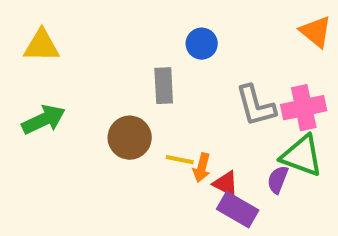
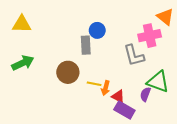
blue circle: (202, 44) -> (97, 30), moved
pink cross: (304, 108) -> (150, 36), moved

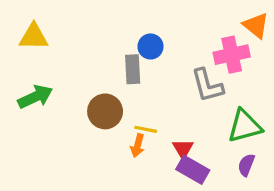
green triangle: (158, 82) -> (245, 126), turned -35
orange arrow: (106, 88) -> (138, 146), moved
purple semicircle: (145, 94) -> (246, 165), moved
red triangle: (118, 96) -> (183, 149), turned 32

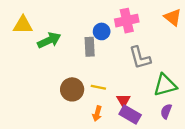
pink cross: (232, 55) -> (127, 21), moved
green arrow: (35, 97) -> (49, 40), moved
brown circle: (105, 111) -> (72, 89), moved
orange arrow: (138, 146) -> (97, 113), moved

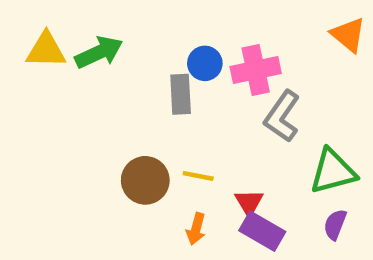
pink cross: (127, 21) -> (256, 70), moved
green arrow: (49, 40) -> (99, 52), moved
gray L-shape: (140, 58) -> (282, 116), turned 50

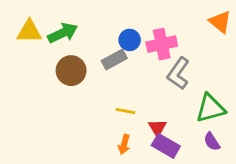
gray rectangle: (181, 94) -> (114, 59), turned 65
brown circle: (145, 180) -> (71, 71), moved
purple semicircle: (335, 224) -> (212, 142), turned -54

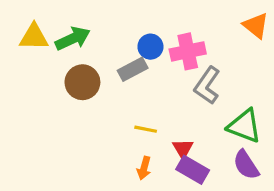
green triangle: (210, 108) -> (244, 126), turned 36
purple semicircle: (212, 142) -> (246, 165), size x1.4

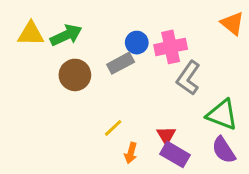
yellow line: (146, 129) -> (113, 128), moved, turned -54

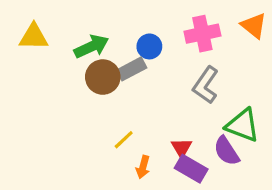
green arrow: (66, 35) -> (92, 46), moved
pink cross: (171, 47) -> (202, 34), moved
brown circle: (75, 75) -> (103, 77), moved
purple semicircle: (224, 150) -> (227, 151), moved

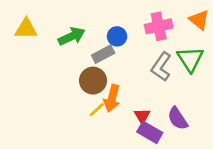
brown circle: (103, 77) -> (93, 81), moved
green triangle: (243, 125) -> (190, 59), moved, turned 36
orange arrow: (143, 167) -> (112, 98), moved, size x1.5

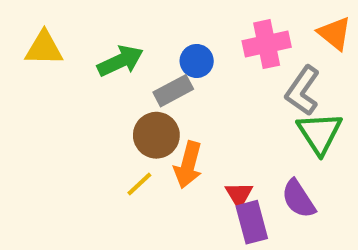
green triangle: (190, 59) -> (320, 133), moved
gray L-shape: (161, 67) -> (303, 91), moved
yellow line: (97, 110) -> (139, 184), moved
purple rectangle: (150, 132) -> (252, 222), turned 45

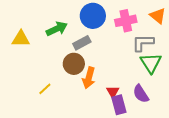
yellow triangle: (44, 48) -> (21, 39), moved
blue circle: (197, 61) -> (93, 16), moved, size x1.6
gray L-shape: (303, 91) -> (143, 43), turned 55
yellow line: (139, 184) -> (45, 89), moved

